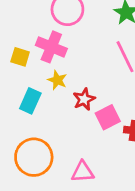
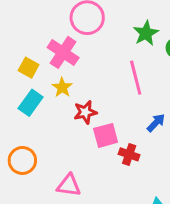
yellow square: (20, 57) -> (29, 68), moved
orange circle: (34, 157) -> (22, 160), size x0.7

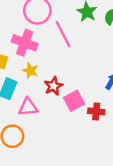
pink line: (136, 78) -> (63, 34), moved
pink triangle: (69, 185) -> (28, 107), moved

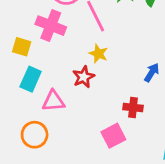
yellow star: (30, 71) -> (98, 54), moved
pink square: (74, 101) -> (113, 136), moved

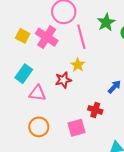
yellow square: (22, 47) -> (23, 36), moved
orange circle: (35, 135) -> (39, 127), moved

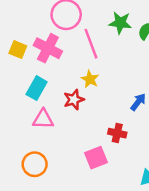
green star: (106, 22) -> (120, 23), turned -30
cyan rectangle: (24, 74) -> (37, 88), moved
orange circle: (39, 127) -> (35, 164), moved

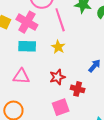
cyan rectangle: (37, 88) -> (27, 46), moved, turned 60
red star: (74, 100) -> (57, 77), moved

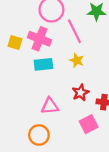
pink triangle: (21, 76) -> (50, 106), moved

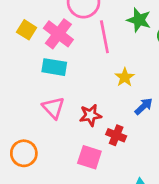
yellow star: (77, 60) -> (125, 77), moved
pink triangle: (50, 106) -> (53, 108), moved, turned 36
pink square: (89, 124) -> (89, 157), turned 30

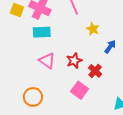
red cross: (116, 135) -> (95, 71), turned 32
pink square: (89, 157) -> (80, 90), turned 30

